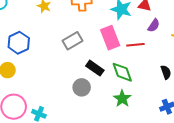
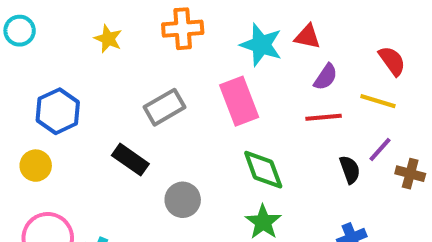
red line: (135, 45) -> (324, 117), moved
black rectangle: (95, 68) -> (130, 160), moved

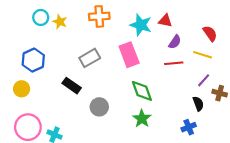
cyan circle: (20, 31) -> (41, 17), moved
black semicircle: (350, 170) -> (198, 104), moved

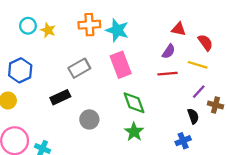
red triangle: (165, 21) -> (179, 29), moved
cyan star: (141, 25) -> (117, 30), moved
black rectangle: (72, 86) -> (60, 97), turned -60

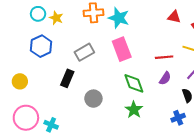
purple semicircle: (169, 51) -> (165, 78), moved
blue hexagon: (20, 70) -> (41, 46), moved
black rectangle: (60, 97) -> (67, 78), turned -42

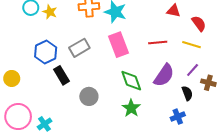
blue hexagon: (41, 46) -> (46, 52), moved
red line: (164, 57) -> (158, 43), moved
black rectangle: (67, 78) -> (61, 75), turned -54
purple semicircle: (165, 78) -> (164, 75), size x1.6
cyan cross: (51, 125) -> (45, 124), turned 32

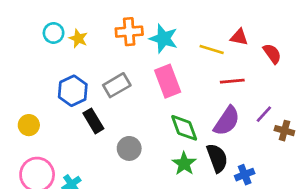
red line: (158, 43) -> (232, 81), moved
yellow line: (191, 45) -> (212, 49), moved
black semicircle: (187, 93) -> (217, 158), moved, size x1.5

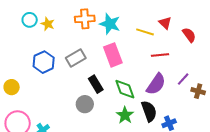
red triangle: (239, 37) -> (165, 23), turned 32
black rectangle: (93, 121) -> (96, 84), moved

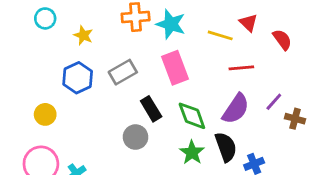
cyan circle: (30, 20) -> (45, 18), moved
yellow star: (48, 24) -> (83, 35), moved
yellow circle: (12, 87) -> (45, 114), moved

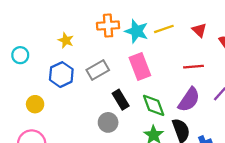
cyan circle: (45, 18) -> (20, 55), moved
yellow line: (220, 35) -> (164, 29), moved, turned -36

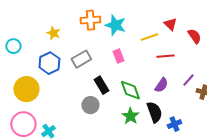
yellow line: (164, 29) -> (149, 37), moved
pink rectangle: (140, 67) -> (118, 56), size x0.6
purple semicircle: (189, 100) -> (161, 85), size x0.7
yellow circle: (35, 104) -> (26, 89), size x1.6

